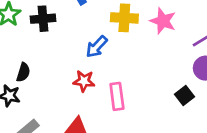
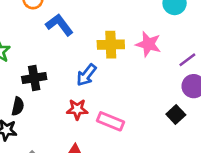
black cross: (43, 19) -> (34, 78), moved
pink rectangle: (117, 96) -> (110, 121), turned -55

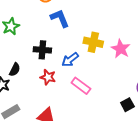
black cross: (34, 78) -> (42, 50), moved
red star: (77, 109) -> (48, 77), moved
pink rectangle: (110, 121) -> (81, 86), moved

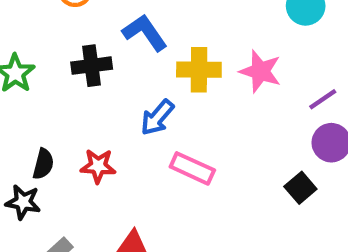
blue L-shape: (60, 18) -> (145, 33), moved
black cross: (42, 50) -> (92, 66), moved
red star: (48, 77) -> (98, 166), moved

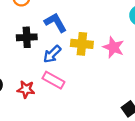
blue arrow: (157, 117) -> (52, 54), moved
pink rectangle: (192, 168) -> (53, 80), moved

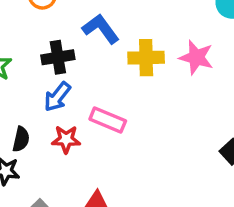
blue arrow: (52, 54) -> (57, 97), moved

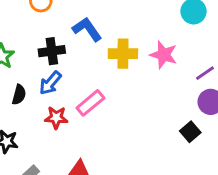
pink rectangle: (108, 120) -> (90, 103), turned -64
black semicircle: (21, 139) -> (19, 95), moved

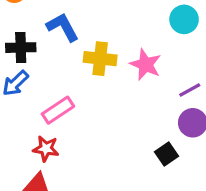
red star: (56, 118) -> (46, 149), moved

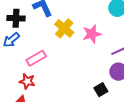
yellow cross: (100, 59) -> (64, 28), turned 30
pink star: (145, 65) -> (92, 34), turned 30

